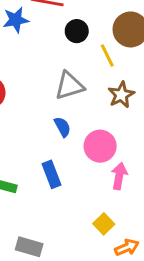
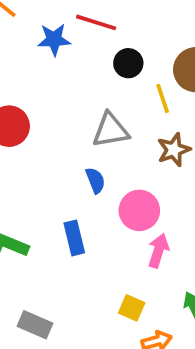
yellow square: (104, 224) -> (132, 308), turned -30

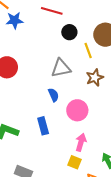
blue star: (54, 40) -> (15, 20), moved
pink arrow: (158, 251) -> (81, 142), moved

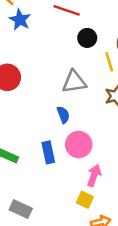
blue star: (15, 20) -> (20, 20), turned 30
pink circle: (77, 110) -> (79, 144), moved

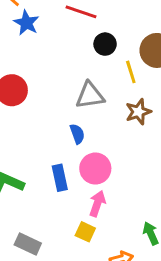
pink arrow: (94, 175) -> (97, 204), moved
yellow square: (85, 200) -> (85, 232), moved

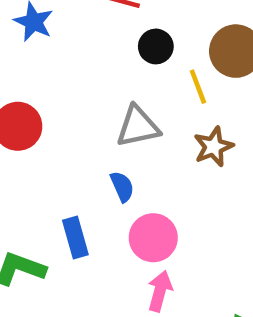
blue rectangle: (60, 178) -> (75, 238), moved

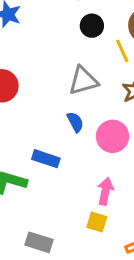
blue rectangle: (75, 238) -> (46, 159), turned -52
pink circle: (153, 238) -> (112, 136), moved

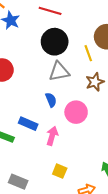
black circle: (92, 26) -> (55, 42), moved, size x1.6
pink arrow: (105, 191) -> (52, 136), moved

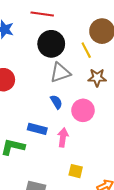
brown star: (95, 82) -> (97, 78), turned 30

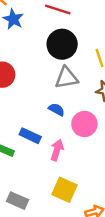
blue semicircle: (56, 102) -> (57, 110), turned -40
yellow square: (76, 171) -> (65, 190), size x1.5

